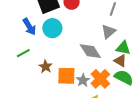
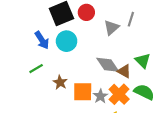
gray triangle: (108, 32) -> (111, 27), moved
green triangle: (123, 48) -> (143, 61), turned 35
brown triangle: (120, 61) -> (124, 71), moved

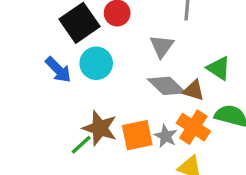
gray triangle: (111, 27) -> (162, 46), moved
green line: (36, 69) -> (81, 145), moved
brown star: (60, 82) -> (100, 128), size x1.5

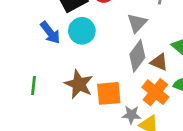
gray diamond: (167, 86) -> (137, 56), turned 76
gray star: (166, 136) -> (131, 115), moved, turned -30
green line: (81, 145) -> (34, 86), moved, turned -48

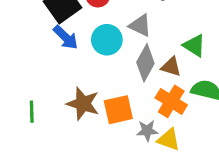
gray triangle: (137, 23) -> (140, 25), turned -40
cyan circle: (82, 31) -> (107, 40), moved
blue arrow: (50, 33) -> (66, 37), moved

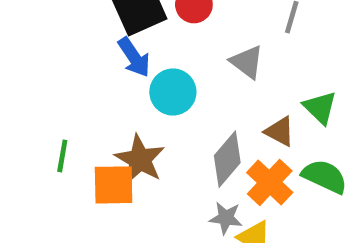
cyan circle: (107, 40) -> (173, 92), moved
gray diamond: (145, 63) -> (227, 159), moved
orange square: (118, 110) -> (114, 185), moved

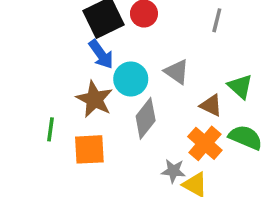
gray triangle: (247, 62) -> (177, 72), moved
brown star: (140, 159) -> (94, 99), moved
gray diamond: (227, 159) -> (146, 118), moved

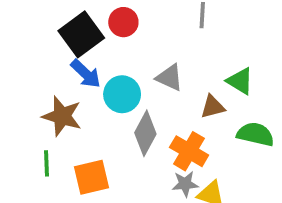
brown star: (94, 99) -> (62, 116), moved
brown triangle: (211, 105) -> (213, 107), turned -30
orange cross: (205, 143) -> (189, 151), moved

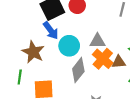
gray triangle: (169, 78) -> (97, 41), turned -35
orange cross: (189, 151) -> (103, 59), moved

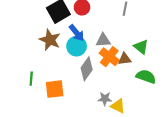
blue arrow: (51, 31) -> (77, 33), moved
brown star: (33, 52) -> (50, 40), moved

